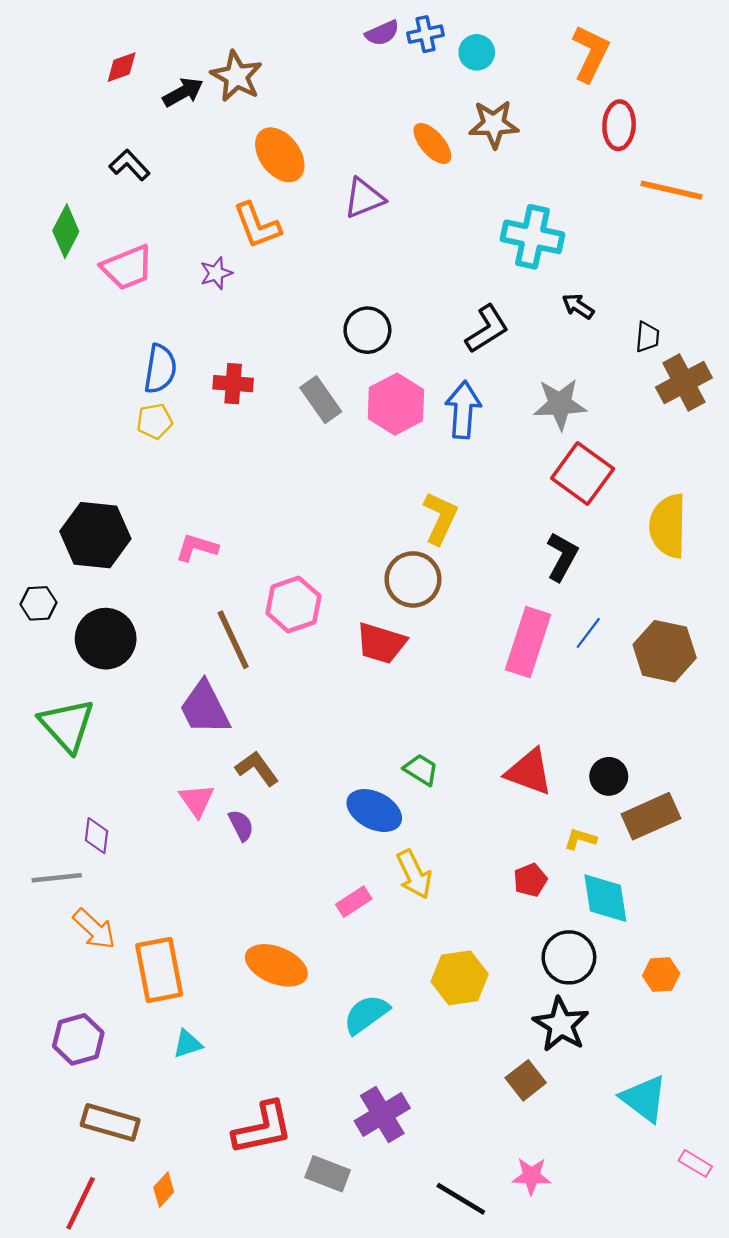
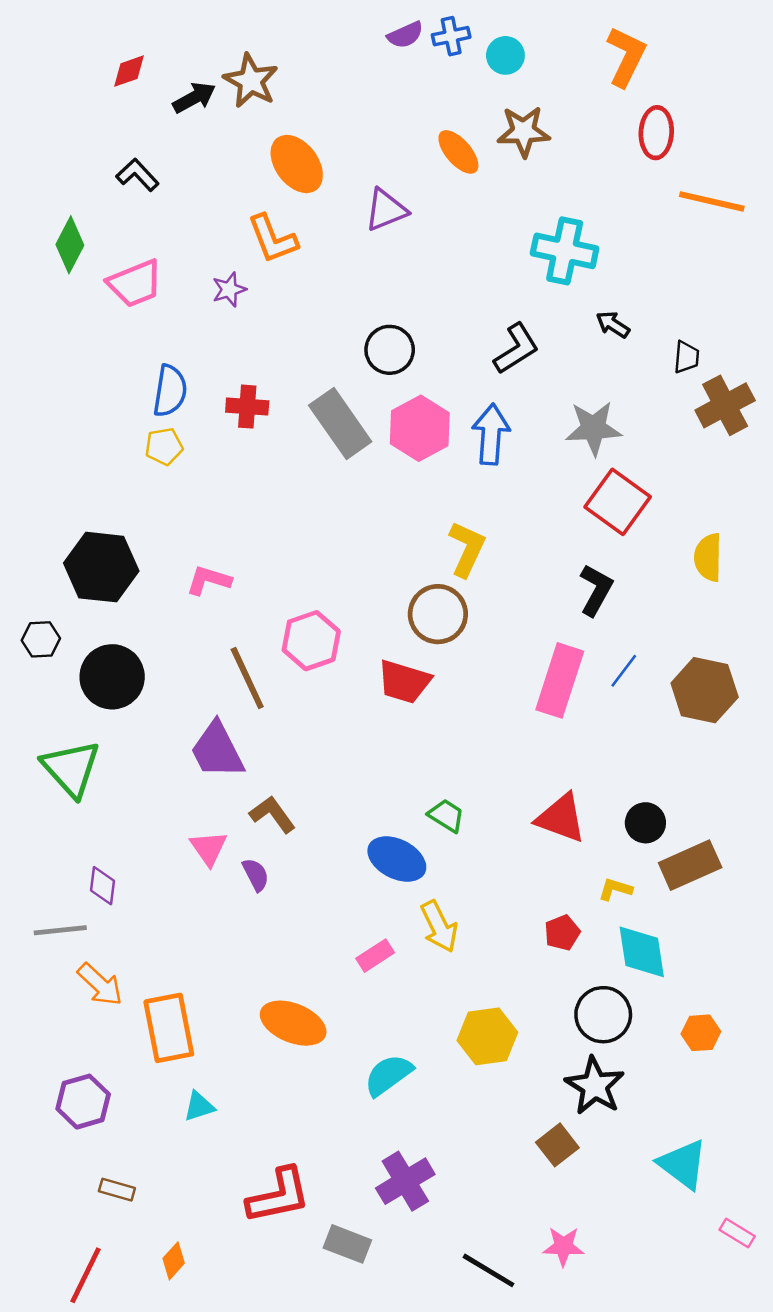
gray rectangle: (321, 400) -> (340, 423), size x1.4
yellow semicircle: (668, 526) -> (708, 557), size x0.7
brown rectangle: (110, 1122) -> (117, 1190), size x0.6

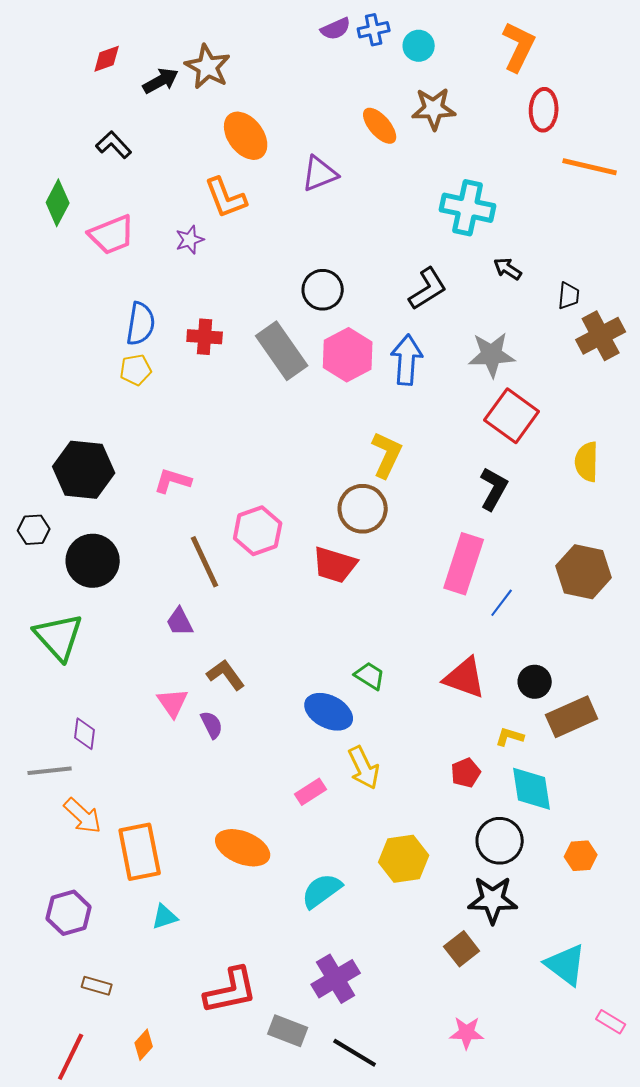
blue line: (624, 671) -> (502, 603), moved
purple trapezoid: (217, 750) -> (180, 622), size x0.6
black star: (595, 1086) -> (493, 900), turned -30
black line: (489, 1270) -> (355, 1053), moved

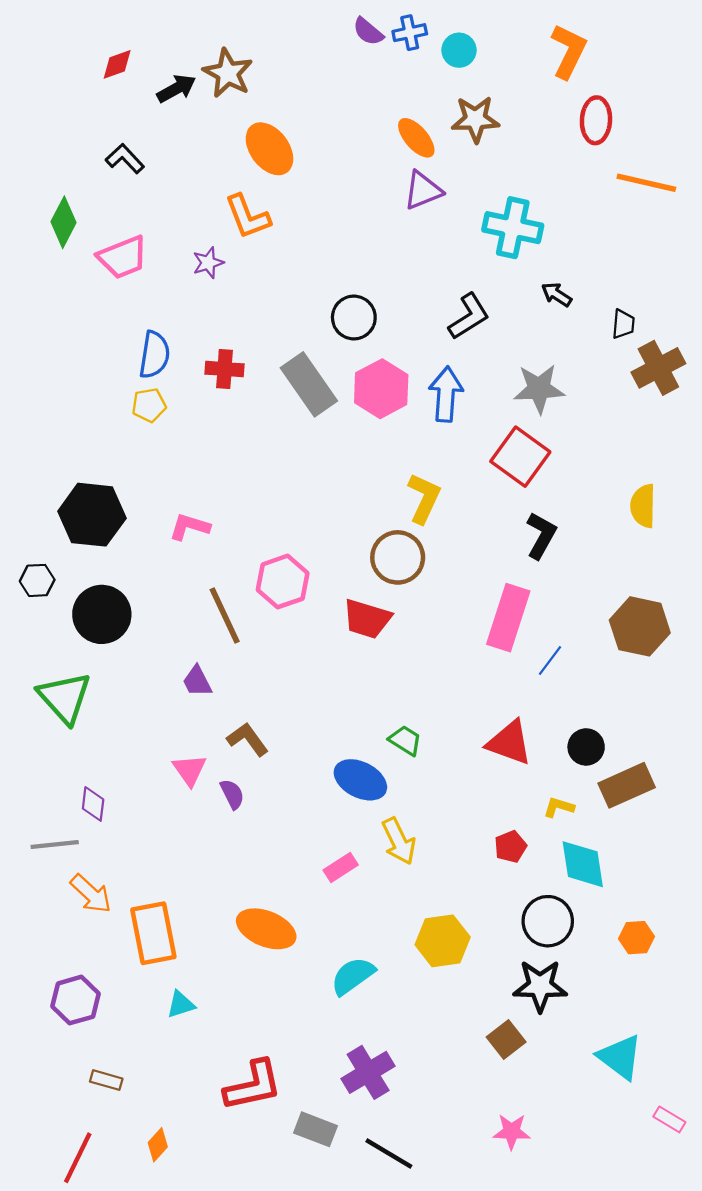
purple semicircle: (336, 29) -> (368, 32), turned 64
purple triangle: (320, 174) -> (423, 190), moved
red square: (512, 416) -> (520, 457), moved

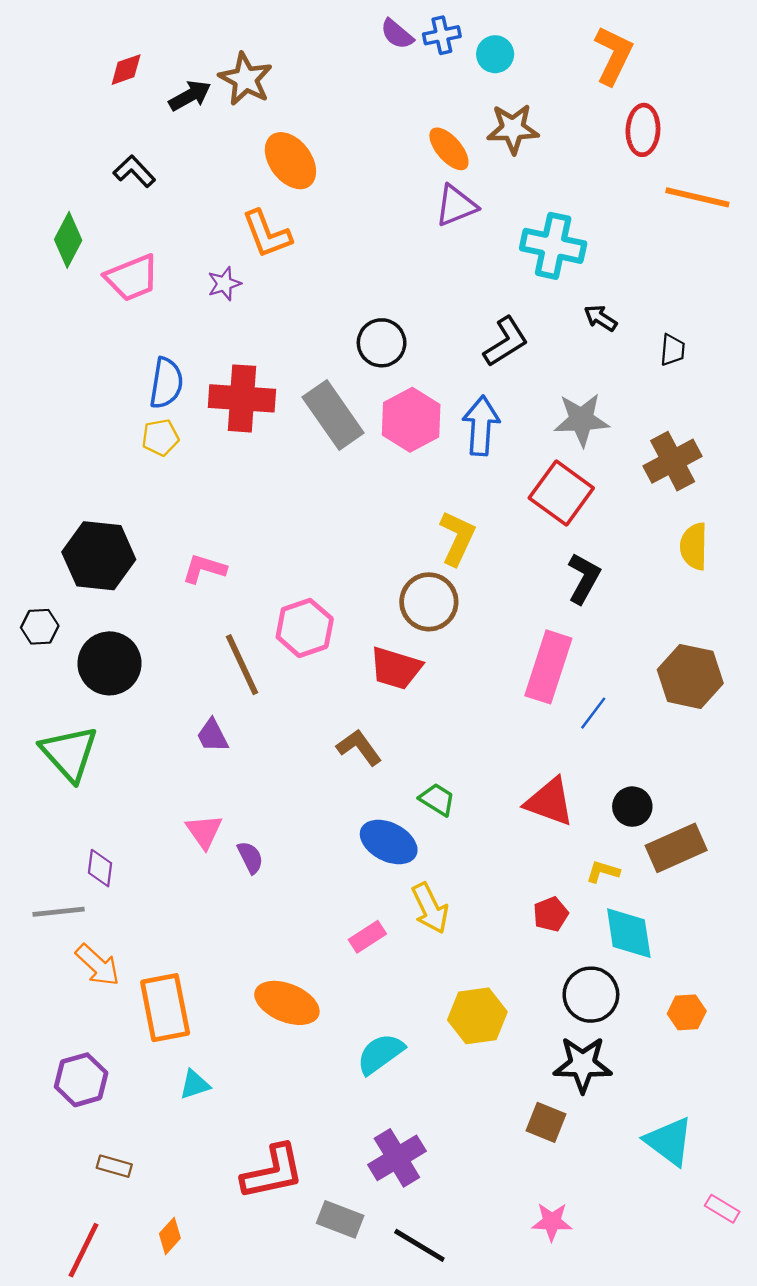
brown cross: (658, 368) -> (673, 461), moved
red cross: (225, 369) -> (242, 398), size x1.6
brown L-shape: (248, 739) -> (359, 747), moved
brown square: (506, 1039) -> (546, 1122), turned -30

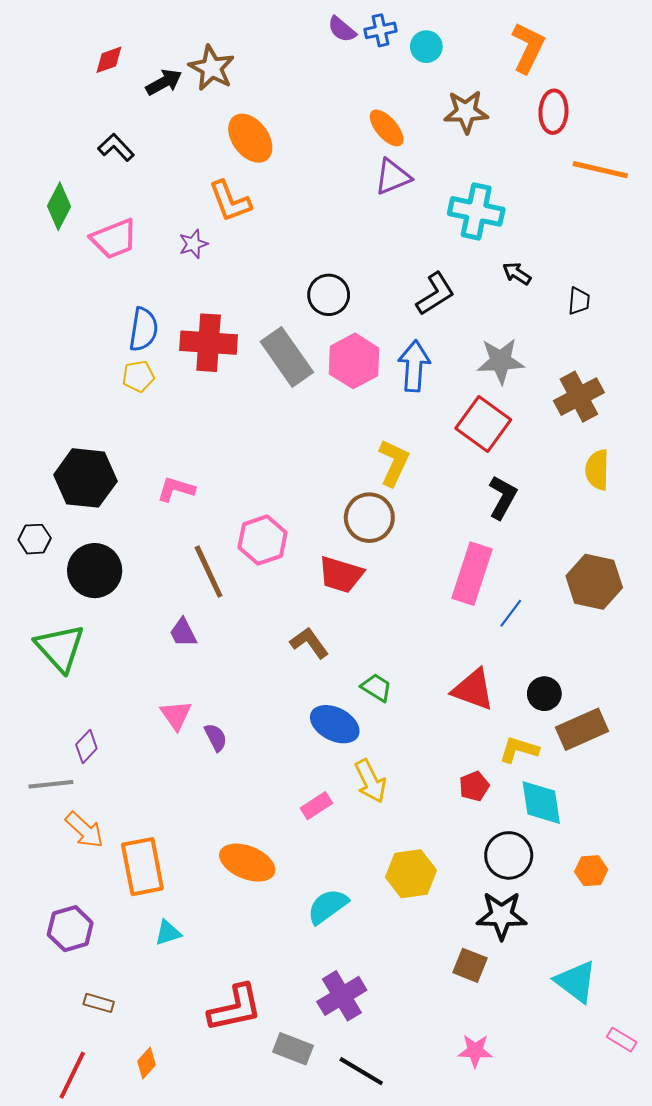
brown star: (513, 129) -> (466, 112), moved
purple diamond: (100, 868) -> (86, 747), turned 36
yellow L-shape: (603, 872) -> (519, 750), size x1.4

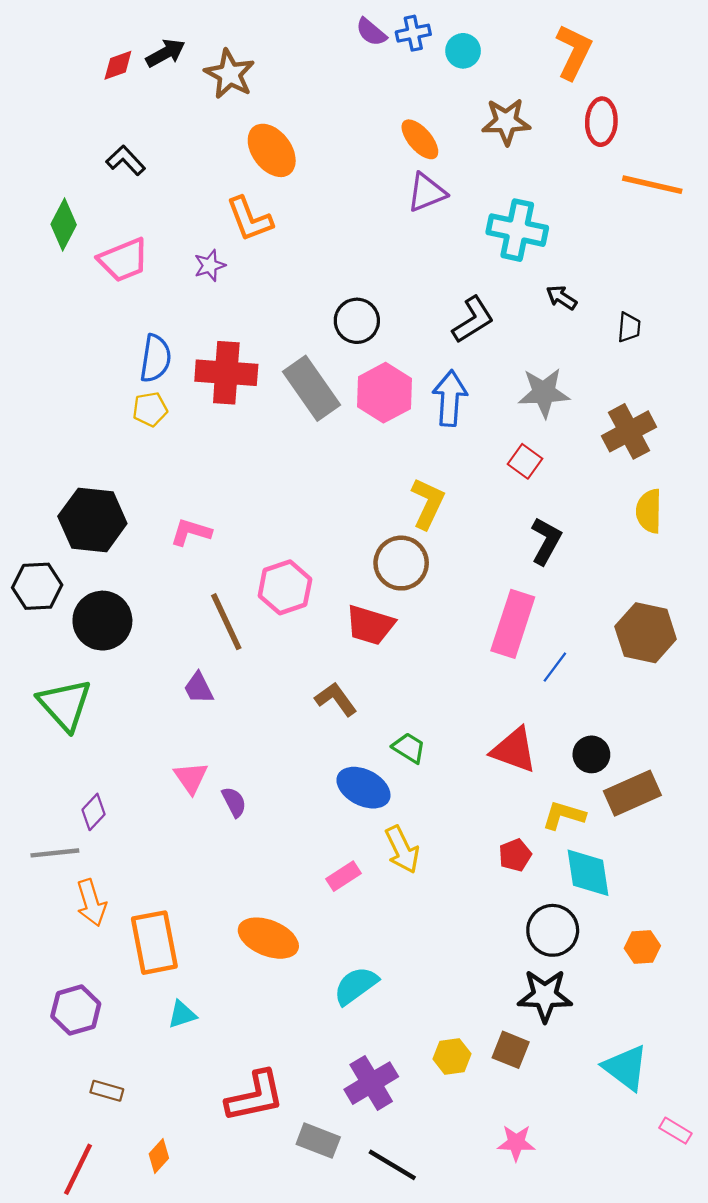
black arrow: (164, 82) -> (165, 53), moved
red square: (483, 424) -> (525, 461), size x0.6
black hexagon: (35, 539) -> (37, 586), size x1.4
orange arrow: (84, 830) -> (91, 903), turned 30
yellow hexagon: (411, 874) -> (452, 1056), moved, size x0.7

